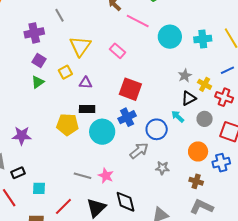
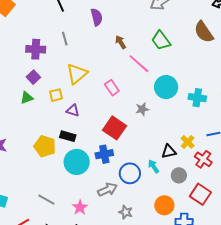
gray star: (185, 76) -> (142, 109), moved
pink star: (106, 176) -> (80, 207), moved

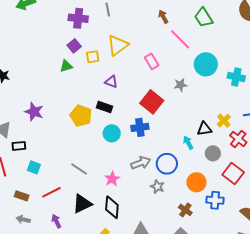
yellow square: (56, 95) -> (93, 57), moved
cyan circle: (77, 162) -> (112, 133), size x0.7
blue circle: (130, 173) -> (167, 164), moved

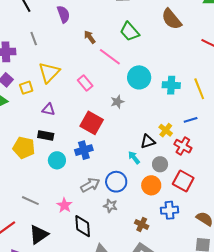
orange circle: (196, 182) -> (151, 185), moved
black diamond: (112, 207) -> (83, 226), moved

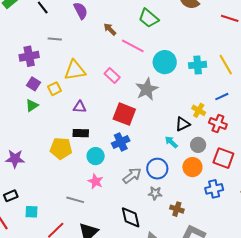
gray line: (34, 39) -> (55, 39), turned -56
yellow triangle: (49, 72) -> (75, 70), turned 45
gray star: (117, 102) -> (147, 89), size x1.6
pink star: (64, 205) -> (96, 181), moved
brown cross: (142, 224) -> (177, 209), moved

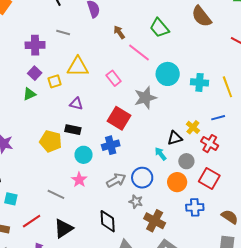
brown cross: (177, 209) -> (155, 221), size x1.5

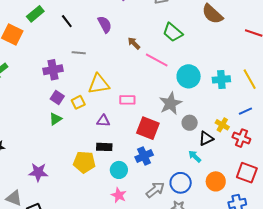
pink rectangle: (114, 78) -> (127, 100), moved, turned -42
gray circle: (186, 161) -> (190, 123), moved

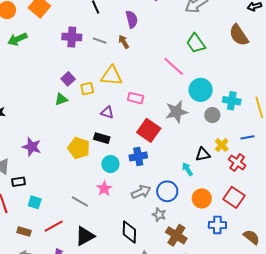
brown arrow: (134, 43) -> (124, 42), moved
purple cross: (53, 70) -> (72, 37), moved
gray circle: (190, 123) -> (212, 115), moved

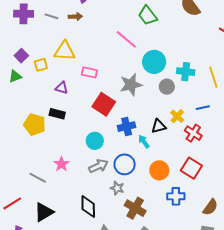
brown arrow: (124, 42) -> (75, 17), turned 120
blue cross: (138, 157) -> (127, 127), moved
cyan circle: (110, 164) -> (95, 141), moved
brown semicircle: (251, 237) -> (210, 207), turned 90

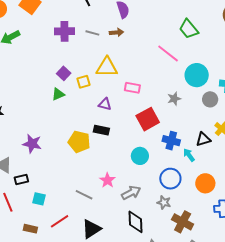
gray star: (131, 85) -> (174, 99), size x0.6
red square: (104, 104) -> (148, 119), turned 30
blue cross: (127, 127) -> (171, 141), turned 30
gray arrow: (98, 166) -> (131, 193), moved

